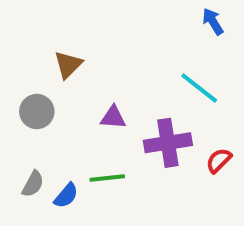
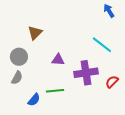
gray semicircle: (33, 184) -> (17, 78), moved

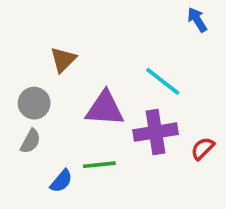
cyan line: (102, 45) -> (163, 81), moved
purple triangle: (58, 60) -> (105, 109), size x1.6

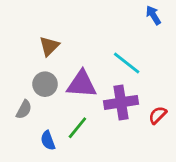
gray circle: (34, 103) -> (45, 84), moved
green line: (99, 165) -> (77, 128), turned -45
blue semicircle: (61, 181) -> (48, 140), turned 120

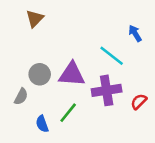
blue arrow: (153, 15) -> (135, 33), moved
brown triangle: (49, 46) -> (35, 19), moved

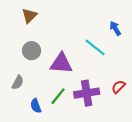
gray circle: (40, 74) -> (31, 51), moved
purple cross: (107, 90) -> (87, 93), moved

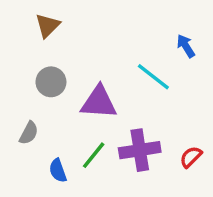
red semicircle: (118, 87) -> (191, 157), moved

